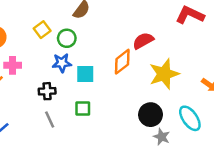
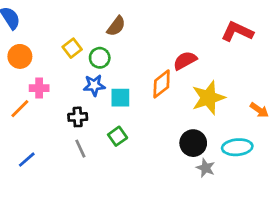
green square: (83, 108) -> (118, 136), turned -35
cyan ellipse: (190, 118) -> (237, 147), turned -60

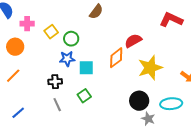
brown semicircle: (116, 26) -> (96, 12), moved
orange circle: (20, 56) -> (15, 47), moved
pink cross: (39, 88) -> (27, 24), moved

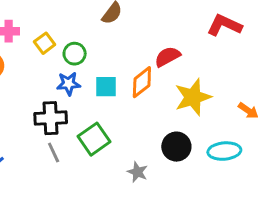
cyan square: (86, 68) -> (106, 87), moved
black cross: (55, 82) -> (51, 118), size x1.5
green square: (84, 96) -> (94, 139), size x1.5
gray star: (148, 119) -> (137, 172), moved

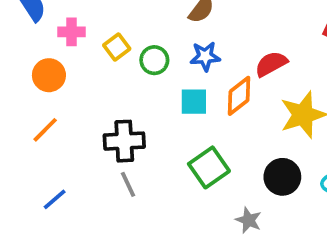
blue star: (69, 84) -> (205, 56), moved
green square: (94, 139) -> (209, 167), moved
gray star: (137, 172) -> (248, 220), moved

